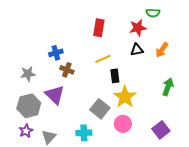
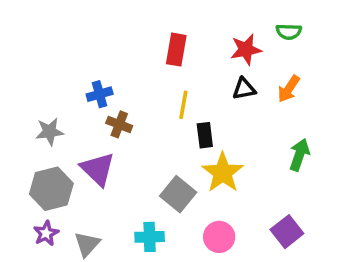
green semicircle: (153, 13) -> (289, 32), moved
yellow line: (103, 59) -> (183, 105), turned -56
pink circle: (123, 124) -> (219, 237), moved

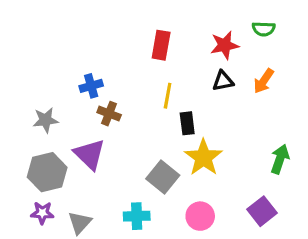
green arrow: (299, 155) -> (280, 159), moved
purple star: (46, 233) -> (42, 213), turned 30

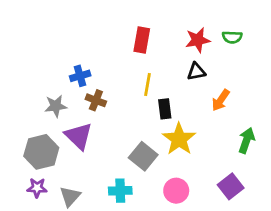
green semicircle: (264, 29) -> (232, 37), moved
orange arrow: (264, 81) -> (221, 100), moved
gray star: (46, 120) -> (56, 106), moved

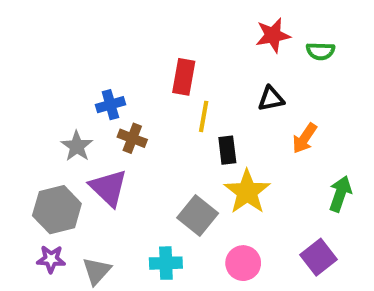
red rectangle: (142, 40) -> (184, 77), moved
red star: (198, 40) -> (273, 35), moved
gray star: (56, 106) -> (77, 146), turned -30

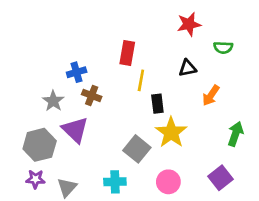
green semicircle: (320, 51) -> (223, 48), moved

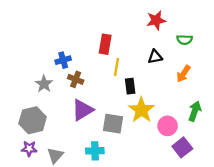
orange arrow: (211, 95) -> (183, 74), moved
purple triangle: (75, 130) -> (82, 110), moved, turned 45
gray square: (137, 149) -> (113, 124), turned -30
pink circle: (168, 182) -> (168, 126), moved

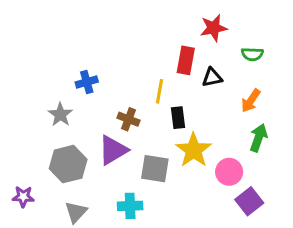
red rectangle: (105, 44) -> (186, 60), moved
brown cross: (76, 79) -> (128, 119), moved
green arrow: (195, 111) -> (259, 138), moved
gray hexagon: (33, 120) -> (68, 164), moved
purple star: (29, 149) -> (23, 197), moved

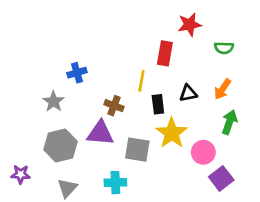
black triangle: (212, 77) -> (188, 93), moved
purple triangle: (113, 150) -> (100, 133), turned 36

